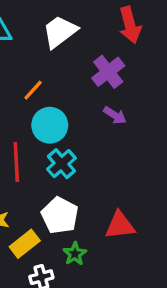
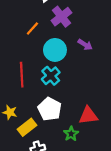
purple cross: (108, 72) -> (61, 17), moved
cyan circle: (50, 125) -> (55, 50), moved
green star: (75, 254) -> (71, 134), moved

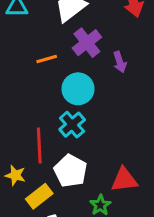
orange line: (32, 28) -> (47, 59), turned 32
purple arrow: (85, 45) -> (120, 62), moved, turned 40
red line: (22, 75) -> (39, 146), moved

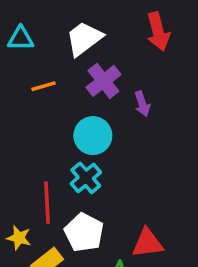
orange line: (47, 59) -> (44, 86), moved

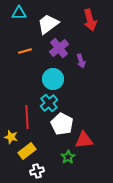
cyan triangle: (21, 39) -> (19, 13), moved
white pentagon: (84, 233) -> (62, 124), moved

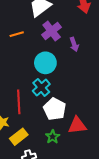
green star: (68, 157) -> (53, 137), moved

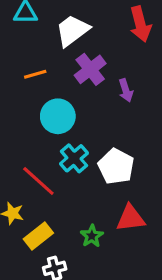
cyan circle: (45, 63) -> (58, 116), moved
red line: (19, 102) -> (38, 181), turned -45
white pentagon: (55, 109) -> (116, 166), moved

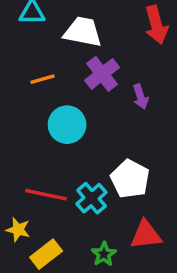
white trapezoid: (72, 31) -> (83, 32), turned 48
cyan cross: (74, 158) -> (92, 198), moved
red line: (38, 181) -> (46, 195), turned -30

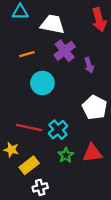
white pentagon: (130, 179) -> (95, 107), moved
green star: (104, 254) -> (66, 155), moved

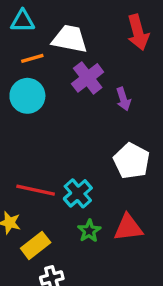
orange line: (27, 54) -> (32, 58), moved
cyan circle: (42, 83) -> (27, 96), moved

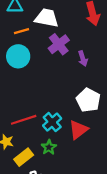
red line: (36, 190) -> (24, 120), turned -30
red triangle: (128, 228) -> (78, 130), moved, turned -30
green star: (89, 231) -> (49, 147), moved

